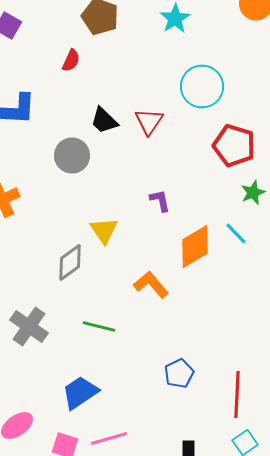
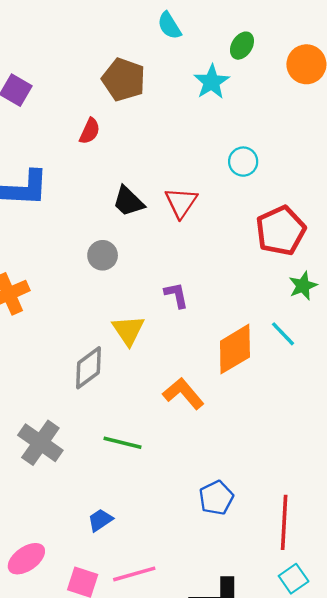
cyan circle: (202, 86) -> (243, 162), size x0.6
red pentagon: (234, 146) -> (281, 231), turned 30
gray circle: (72, 156) -> (103, 255), moved, size x0.7
purple L-shape: (160, 200) -> (176, 295), moved
blue trapezoid: (80, 392) -> (100, 520), size x0.6

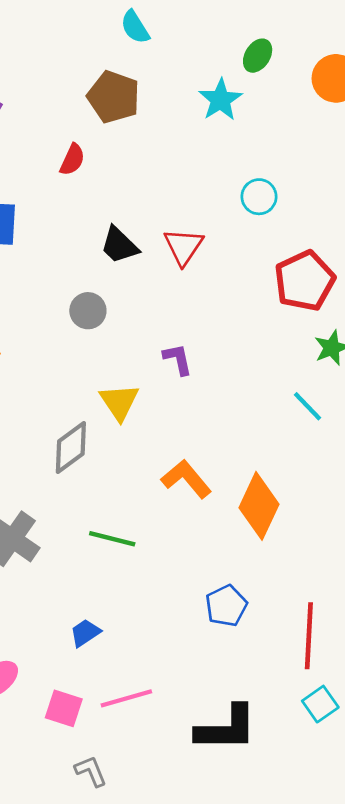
cyan semicircle: (169, 26) -> (135, 27), moved
orange diamond: (235, 349) -> (259, 506), moved, turned -34

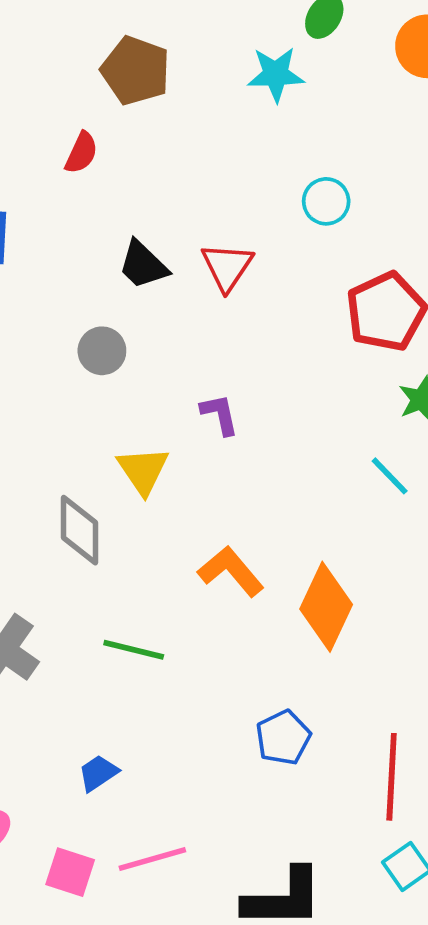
cyan star: (221, 100) -> (276, 74), turned 30
gray diamond: (71, 448) -> (80, 530), turned -54

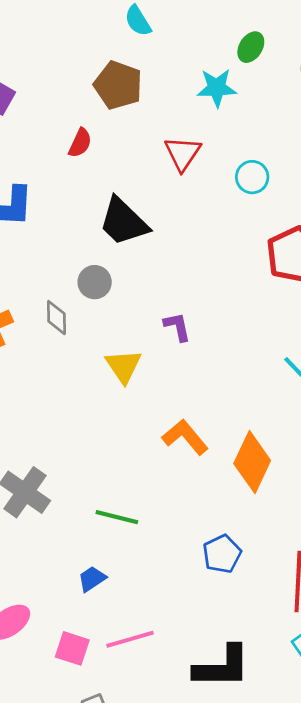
black trapezoid: (143, 265) -> (123, 222), size x1.4
red triangle: (227, 267) -> (183, 153), moved
gray diamond: (80, 530) -> (57, 318), moved, size x0.7
green line: (134, 650) -> (117, 517), moved

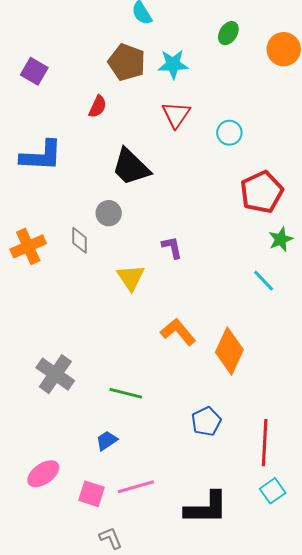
cyan star: (217, 88) -> (173, 64), moved

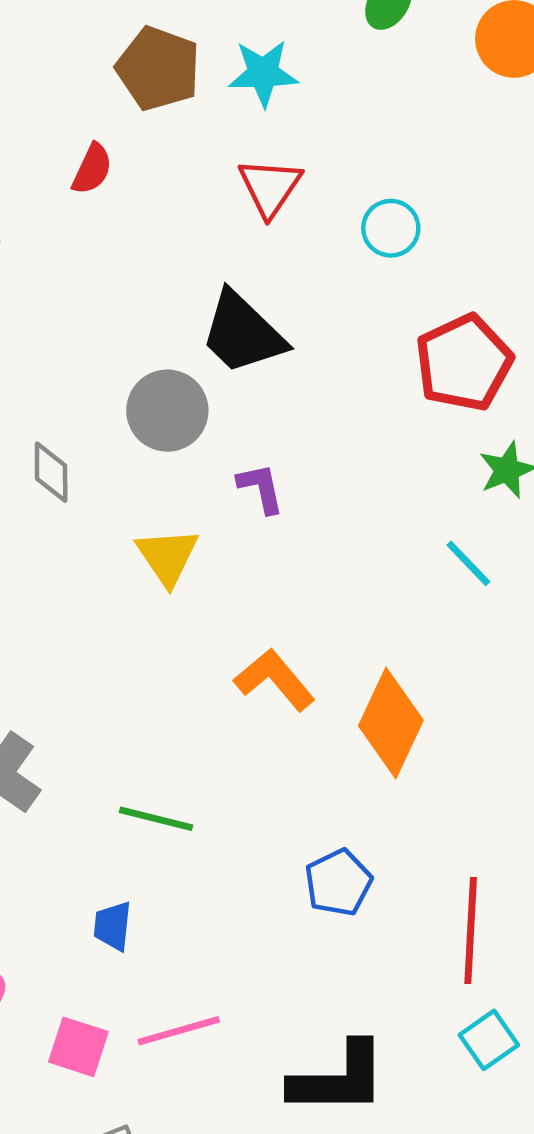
black trapezoid: (131, 167) -> (243, 333), moved
gray circle: (109, 213) -> (167, 411), moved, size x1.4
blue trapezoid: (107, 441) -> (113, 926), turned -50

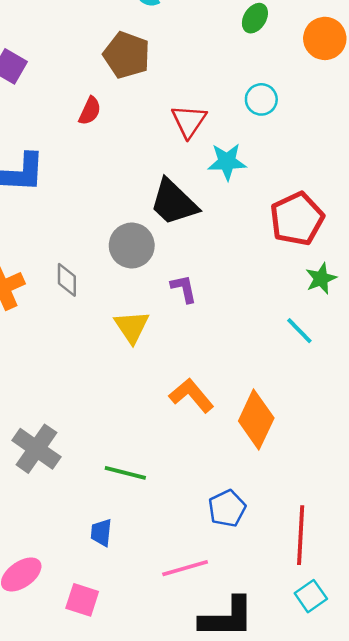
cyan star: (263, 73) -> (227, 162), moved
cyan circle: (391, 228) -> (261, 99), moved
pink line: (179, 1031) -> (185, 568), moved

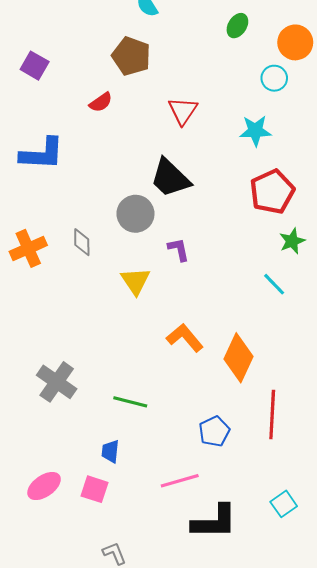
cyan circle: (261, 99) -> (274, 78), moved
red semicircle: (90, 111) -> (101, 102), turned 30
cyan star: (227, 162) -> (255, 131), moved
red line: (301, 535) -> (272, 415), moved
pink square: (82, 600) -> (94, 489), moved

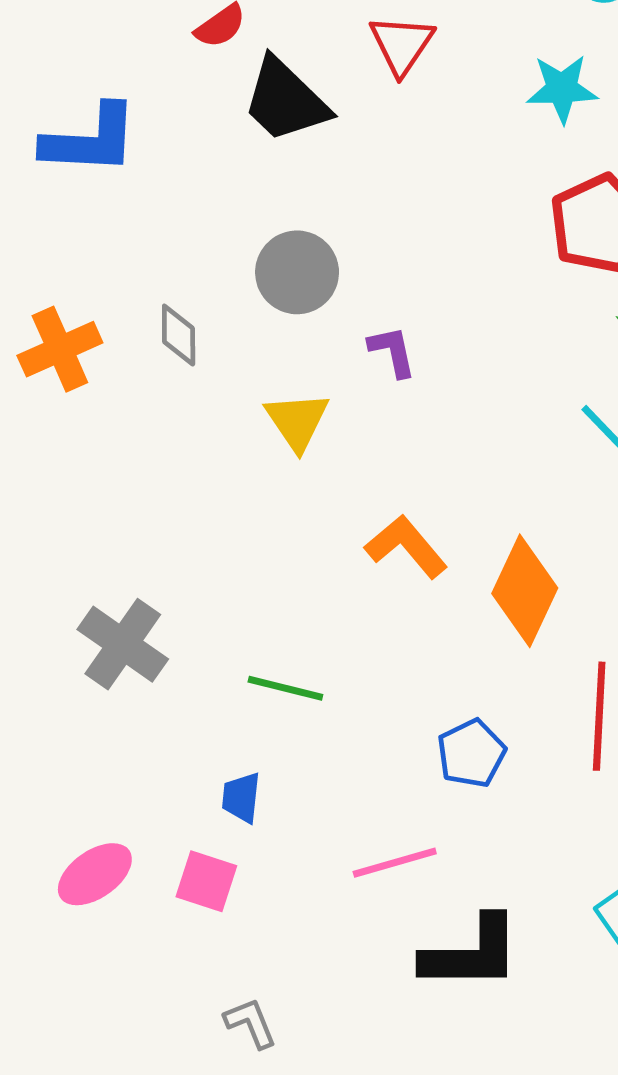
black trapezoid: (170, 178) -> (285, 100), moved

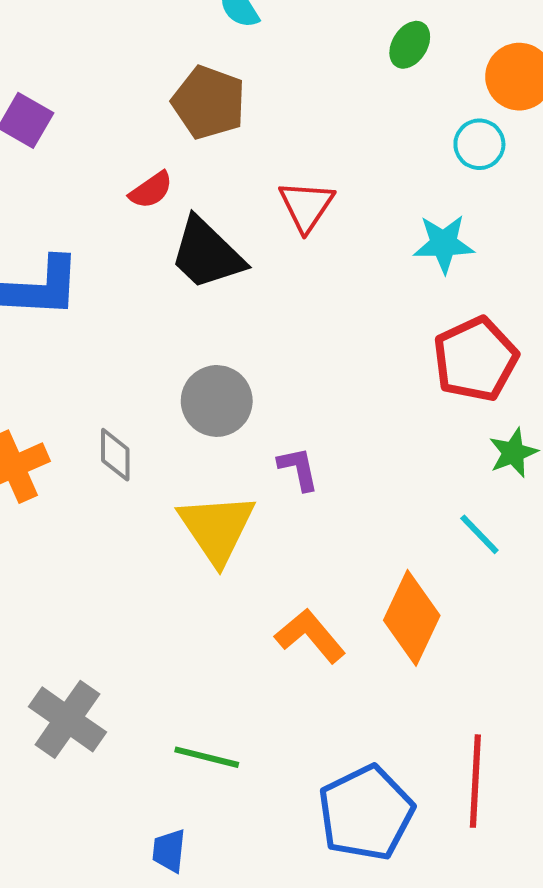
yellow triangle: (297, 421) -> (217, 528), size x1.4
orange diamond: (525, 591) -> (412, 618), moved
blue pentagon: (471, 753) -> (366, 813), size x1.6

